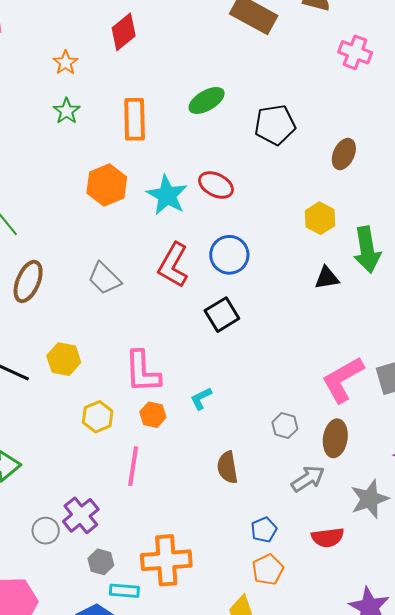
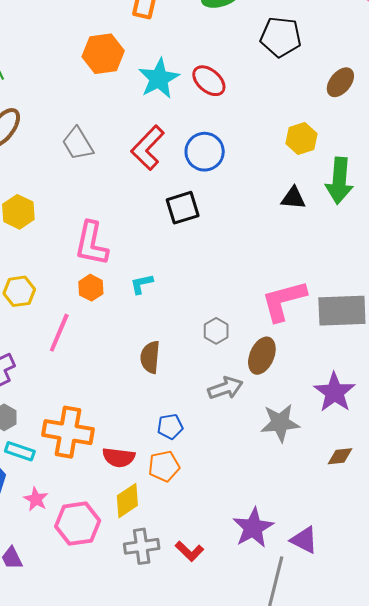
yellow hexagon: (98, 417) -> (19, 291), moved
red semicircle: (328, 537) -> (119, 457), moved

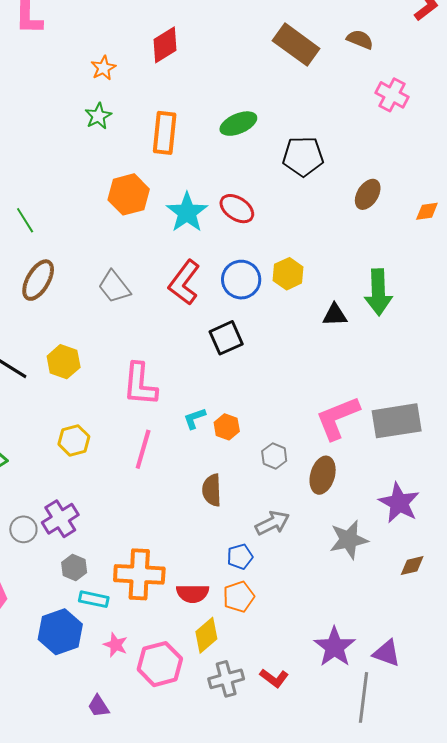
yellow hexagon: (301, 139) -> (288, 274), moved
orange hexagon: (91, 288) -> (227, 427), moved
pink line: (59, 333) -> (143, 449), moved
gray arrow: (225, 388) -> (272, 523), moved

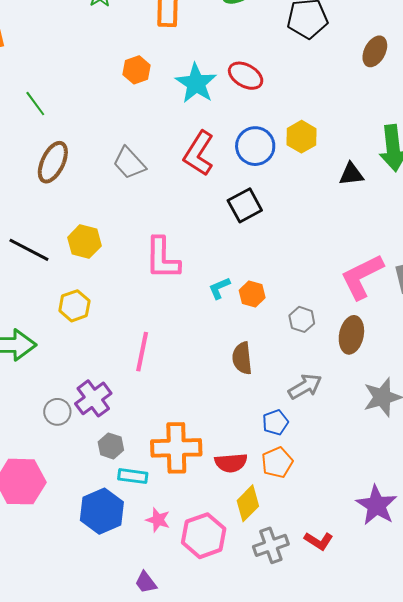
orange hexagon: (129, 194) -> (137, 70), size x0.7
yellow hexagon: (74, 440) -> (74, 306), moved
pink line: (143, 449) -> (142, 352), moved

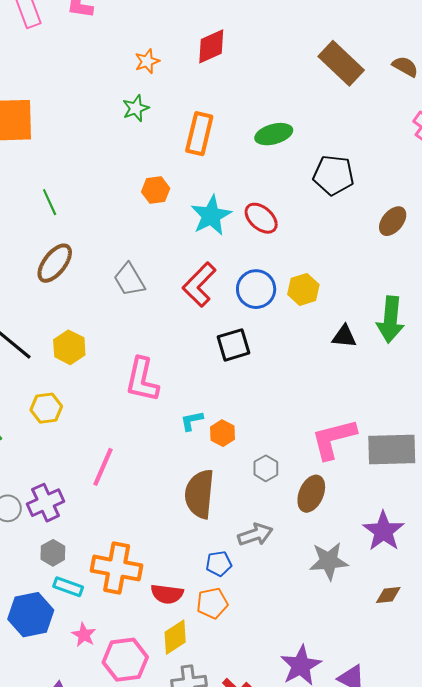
brown semicircle: (242, 358) -> (200, 494), size x1.5

